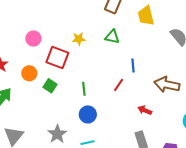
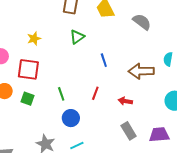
green triangle: (112, 37) -> (77, 37), turned -35
yellow star: (79, 39) -> (34, 39), moved
red line: (119, 85) -> (95, 93), moved

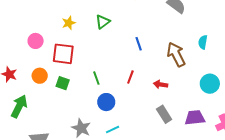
green triangle: (77, 37) -> (103, 22), moved
brown arrow: (141, 71) -> (176, 54), turned 65

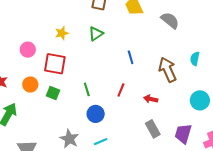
purple trapezoid: (195, 118) -> (183, 134), turned -70

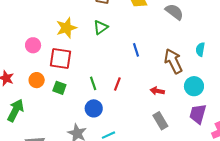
yellow star: (62, 33) -> (66, 28), size x1.5
red line: (121, 90) -> (117, 84), moved
cyan circle: (200, 100) -> (194, 86), moved
blue circle: (96, 114) -> (94, 108), moved
purple trapezoid: (183, 134) -> (198, 114), moved

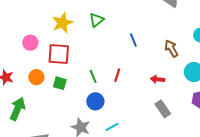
brown arrow: (173, 61) -> (171, 48), size x0.7

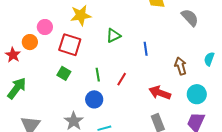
green triangle: (96, 20) -> (113, 36), moved
orange circle: (36, 77) -> (30, 42), moved
red arrow: (158, 79) -> (160, 93), size x1.5

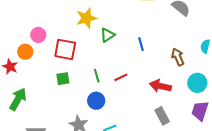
yellow star: (81, 15) -> (86, 18), moved
green square: (64, 73) -> (63, 79), turned -32
red line: (122, 79) -> (121, 77), turned 40

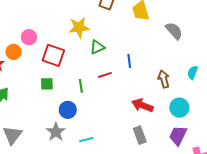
red line: (121, 77) -> (105, 75), moved
blue circle: (96, 101) -> (68, 110), moved

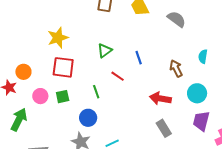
yellow star: (79, 27) -> (58, 38), moved
pink circle: (29, 37) -> (40, 96), moved
red line: (105, 75) -> (118, 76), turned 64

